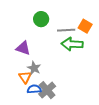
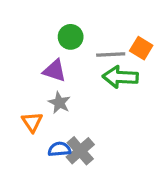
purple triangle: (23, 48) -> (55, 71), moved
gray star: (34, 68) -> (59, 103), moved
orange triangle: (25, 77) -> (32, 122), moved

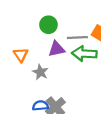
purple triangle: (55, 71) -> (57, 49), moved, turned -30
orange triangle: (32, 122) -> (21, 55), moved

